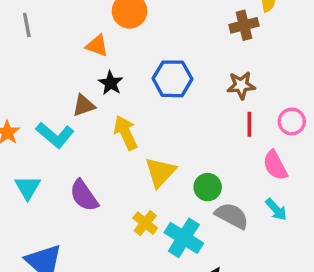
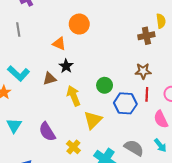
blue hexagon: (172, 79) -> (125, 103), moved
cyan L-shape: (55, 135) -> (19, 73), moved
green circle: (208, 187) -> (105, 85), moved
yellow cross: (145, 223) -> (73, 147), moved

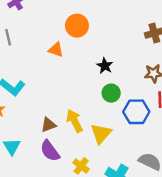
black star: (66, 66) -> (105, 66), moved
brown triangle: (50, 79) -> (48, 125), moved
yellow arrow: (74, 96) -> (75, 121), moved

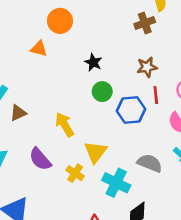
brown triangle: (48, 125) -> (18, 113), moved
yellow triangle: (101, 134) -> (95, 152), moved

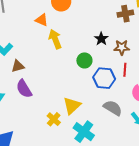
black star: (93, 62) -> (101, 39), moved
yellow arrow: (65, 125) -> (55, 39), moved
purple semicircle: (40, 159) -> (24, 89), moved
gray semicircle: (150, 163) -> (113, 108), moved

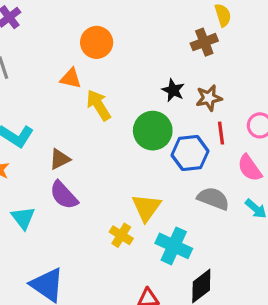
green circle: (84, 60) -> (153, 131), size x1.5
brown triangle: (18, 66) -> (60, 159), moved

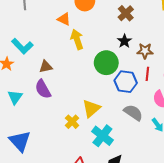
brown cross: (204, 42) -> (126, 13), moved, turned -35

